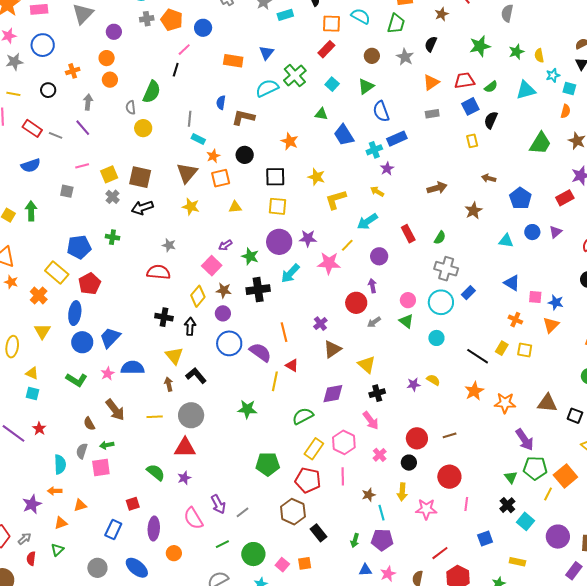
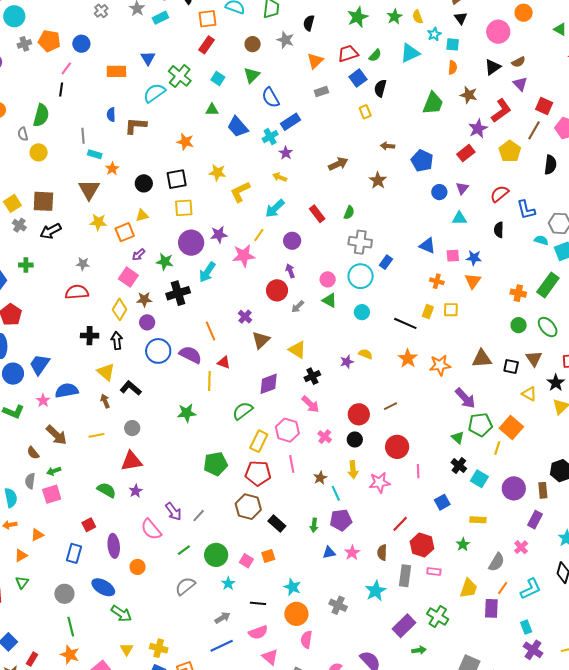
black circle: (245, 155) -> (144, 183), moved
orange square: (221, 178) -> (125, 232), moved
cyan triangle: (506, 241) -> (459, 218), moved
gray circle: (191, 415) -> (132, 428), size x0.6

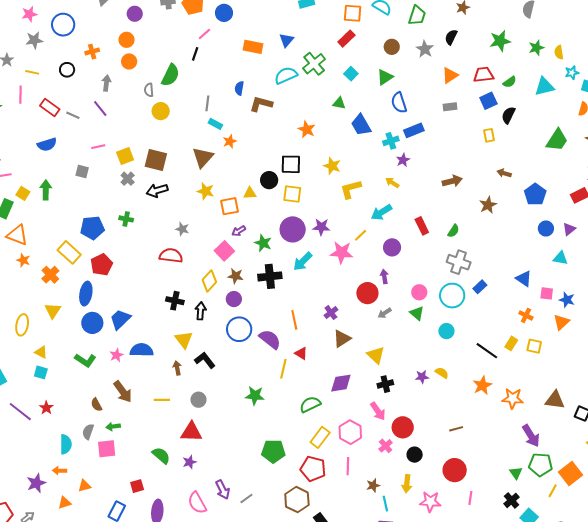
black circle: (144, 183) -> (269, 180), moved
red circle: (359, 414) -> (403, 427), moved

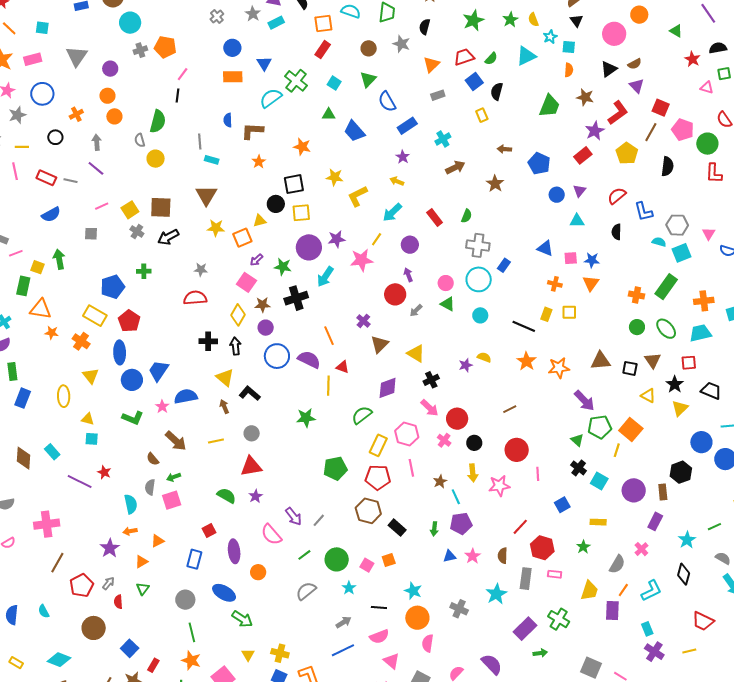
blue circle: (224, 13) -> (232, 48), moved
orange star: (230, 141) -> (259, 162), moved
cyan cross: (391, 141) -> (443, 139), moved

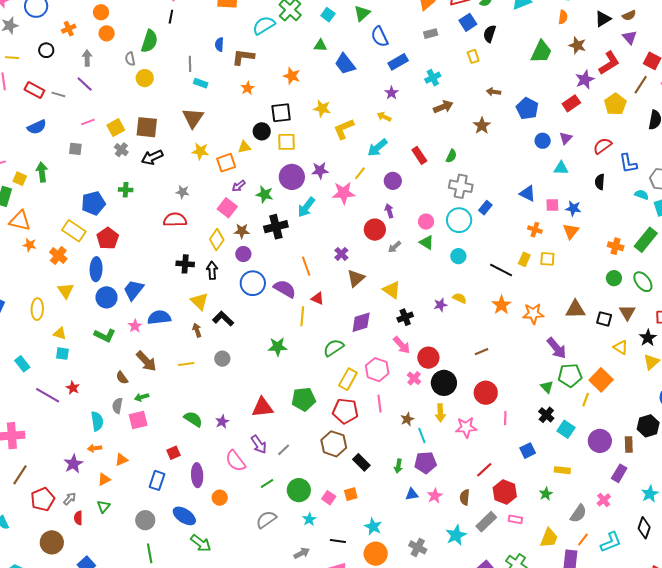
black circle: (474, 443) -> (444, 383), size x1.6
red triangle: (251, 466) -> (262, 407), moved
gray rectangle: (526, 579) -> (486, 522), turned 35

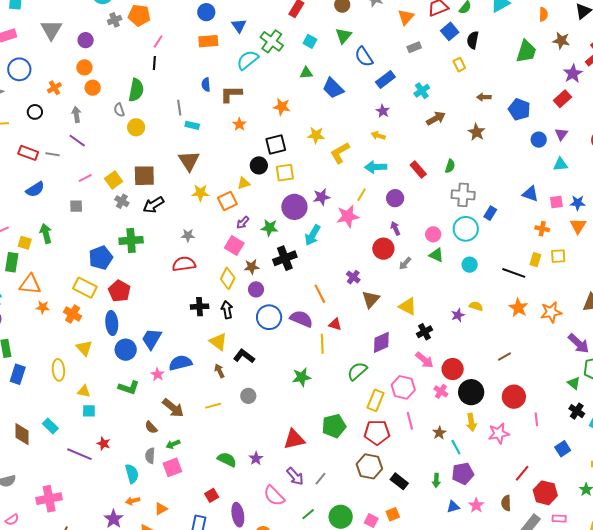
cyan arrow: (377, 148) -> (376, 167), turned 45
green cross: (126, 190) -> (131, 240), size x1.6

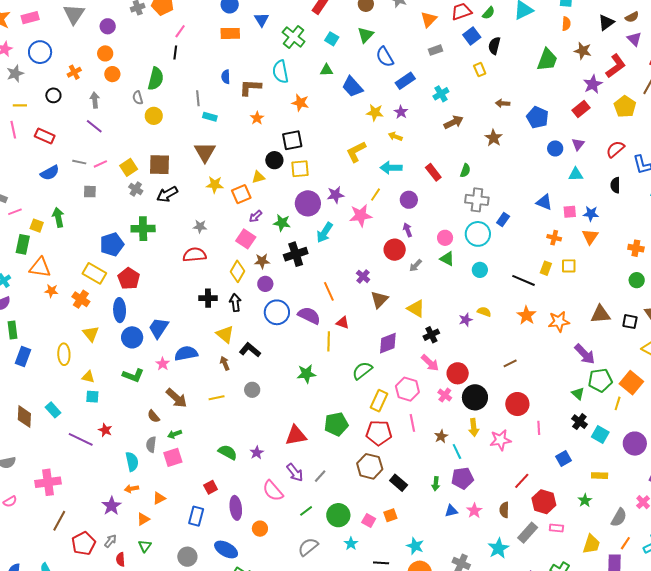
cyan semicircle: (248, 60) -> (280, 72), moved, turned -65
yellow star: (316, 135) -> (375, 113), moved
gray line: (52, 154) -> (79, 162), moved

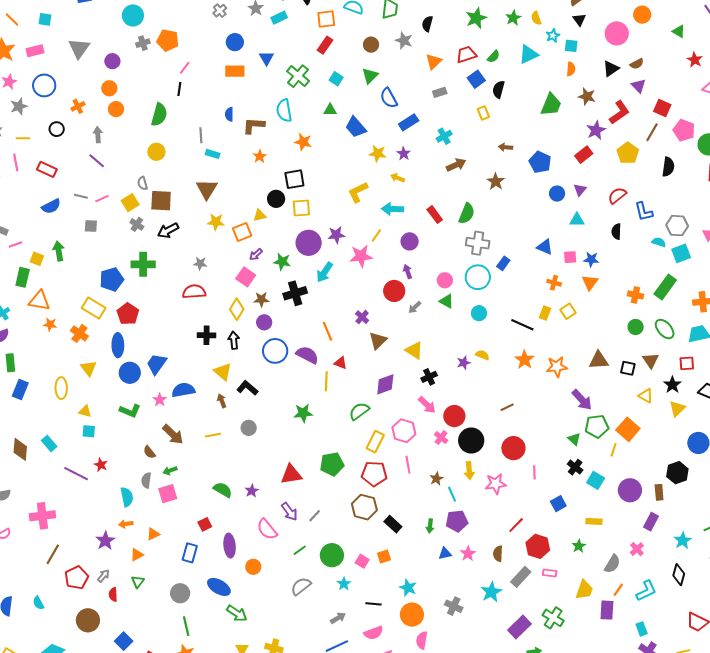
gray semicircle: (138, 98) -> (142, 183), moved
green semicircle: (465, 171) -> (467, 214), size x1.5
yellow square: (569, 266) -> (568, 311), turned -35

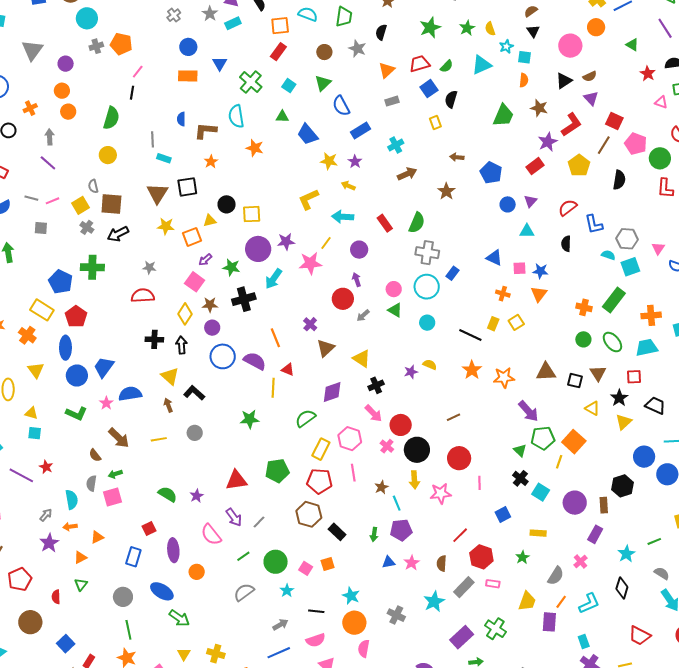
black square: (294, 179) -> (187, 187), moved
blue pentagon: (112, 279) -> (61, 282), turned -30
gray arrow: (103, 576) -> (46, 515), moved

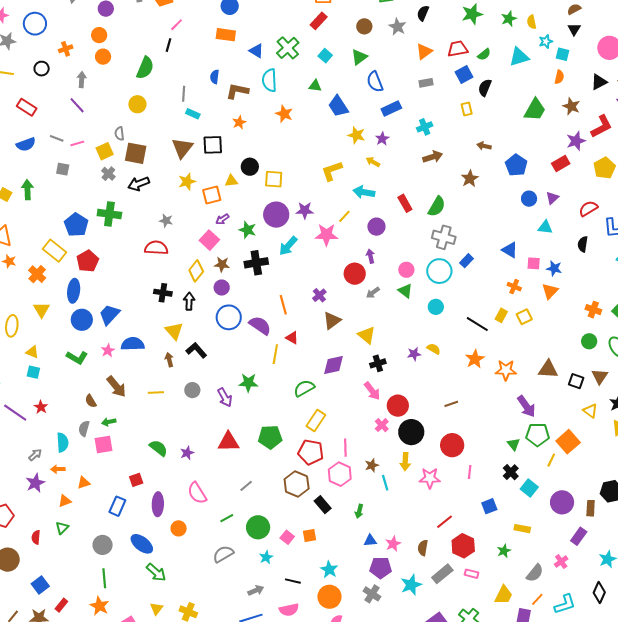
blue triangle: (220, 63) -> (256, 51), moved, turned -35
yellow star: (166, 226) -> (187, 182), turned -30
pink hexagon: (350, 439) -> (340, 474), moved
purple arrow: (234, 517) -> (225, 397), moved
purple pentagon: (401, 530) -> (381, 568), moved

